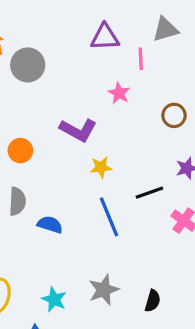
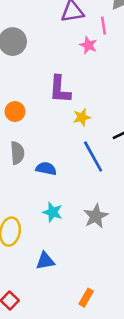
pink star: (119, 93) -> (88, 45), moved
purple L-shape: (78, 130) -> (60, 89), turned 72
cyan star: (54, 299) -> (53, 212), moved

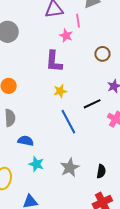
purple L-shape: (60, 89) -> (54, 61), moved
blue semicircle: (46, 169) -> (26, 141), moved

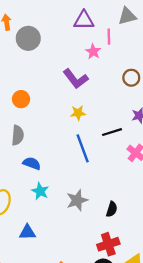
purple L-shape: (54, 61) -> (76, 79), turned -50

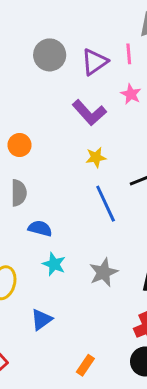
purple triangle: (84, 20) -> (95, 62), moved, turned -30
gray circle: (28, 38) -> (50, 55), moved
pink star: (93, 51) -> (131, 94), moved
blue triangle: (27, 232) -> (41, 320), turned -30

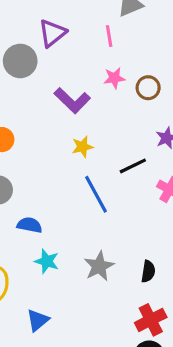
gray circle: (50, 55) -> (20, 61), moved
purple triangle: (95, 62) -> (52, 33), moved
pink star: (131, 94) -> (114, 78), turned -30

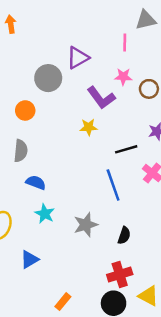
purple triangle: (52, 33) -> (78, 58), moved
gray circle: (20, 61) -> (48, 78), moved
purple L-shape: (72, 100) -> (101, 98), moved
blue line: (96, 194) -> (113, 185), moved

